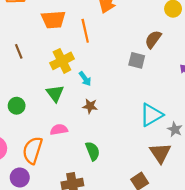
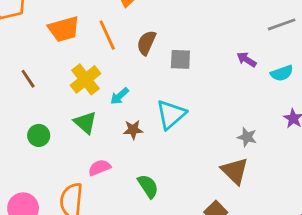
brown semicircle: (153, 39) -> (146, 43), moved
cyan arrow: (85, 79) -> (120, 96), turned 96
green circle: (17, 106) -> (39, 135), moved
cyan triangle: (151, 115) -> (171, 114), moved

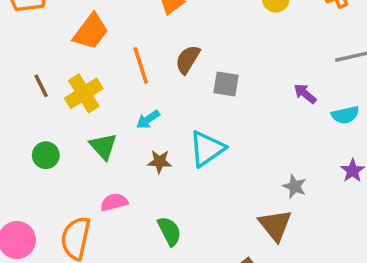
orange trapezoid: (64, 29) -> (91, 32), turned -44
orange line: (107, 35) -> (141, 65), moved
yellow cross: (86, 79) -> (84, 93), moved

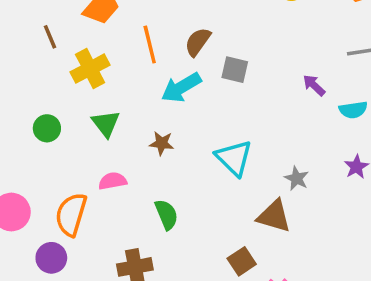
brown line: (41, 86) -> (50, 37), moved
cyan arrow: (148, 119) -> (181, 87), moved, size x1.6
cyan triangle: (207, 149) -> (234, 158), moved, turned -45
brown triangle: (275, 225) -> (274, 216), turned -39

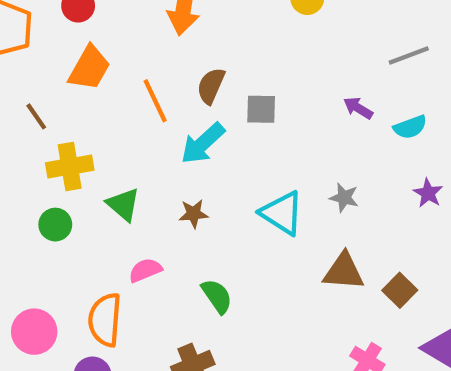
yellow cross: (90, 69) -> (70, 167), moved, turned 30
gray star: (297, 178) -> (344, 198), moved
brown square: (242, 261) -> (400, 290), moved

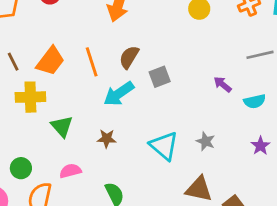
orange trapezoid: (89, 68) -> (50, 61), moved
gray square: (261, 109) -> (160, 77), turned -30
green circle: (55, 225) -> (21, 168), moved

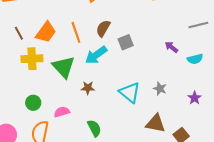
green triangle: (62, 126) -> (64, 67), moved, size x1.4
purple star: (260, 146) -> (195, 98), moved
green circle: (21, 168) -> (33, 103), moved

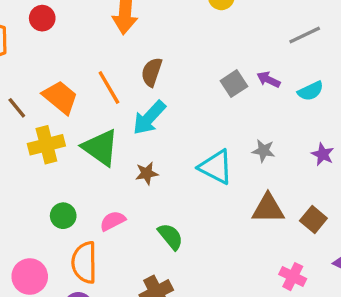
orange trapezoid: (46, 32) -> (60, 97), turned -75
gray square: (126, 42) -> (234, 84), moved

